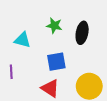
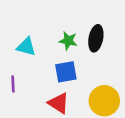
green star: (54, 26) -> (68, 41), moved

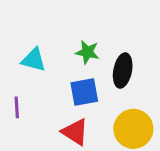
black ellipse: (96, 38) -> (123, 71), moved

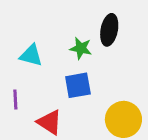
black ellipse: (123, 71) -> (109, 30), moved
red triangle: (75, 132) -> (50, 122), moved

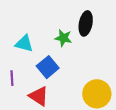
blue square: (78, 85) -> (48, 67), moved, turned -30

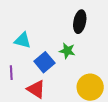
green star: (63, 38) -> (67, 51), moved

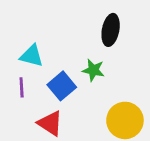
purple line: (11, 73) -> (22, 87), moved

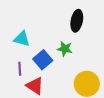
purple line: (22, 87) -> (20, 69), moved

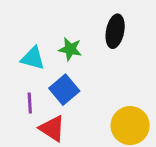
green star: (65, 49) -> (70, 49), moved

